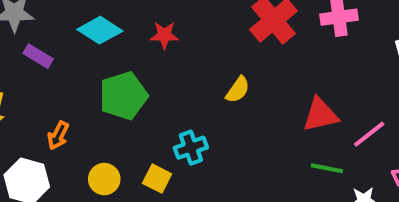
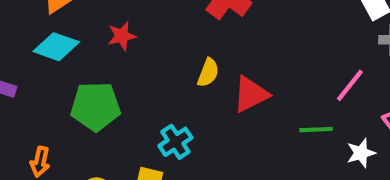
green pentagon: (123, 96) -> (95, 106), turned 30
red triangle: (320, 115) -> (251, 94), moved

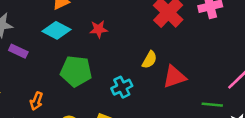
cyan cross: (175, 142) -> (122, 87), moved

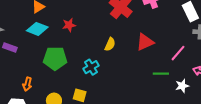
red triangle: (174, 77) -> (145, 42), moved

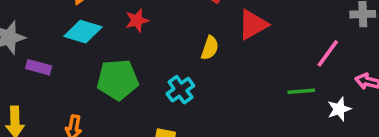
red triangle: (145, 42) -> (253, 25), moved

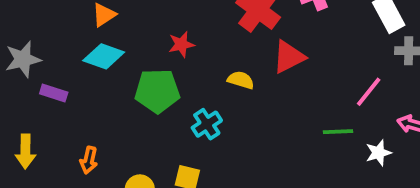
red star: (137, 20) -> (181, 44), moved
yellow semicircle: (210, 48) -> (241, 80), turned -95
green pentagon: (118, 80) -> (157, 91), moved

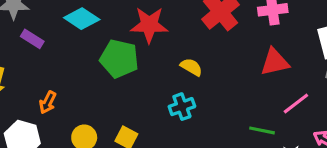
red star: (181, 44) -> (149, 25), size x1.6
red triangle: (289, 57) -> (275, 62), moved
cyan cross: (207, 124) -> (182, 107), moved

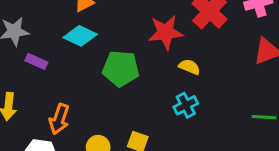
red star: (149, 25) -> (166, 32), moved
orange arrow: (48, 102) -> (59, 119), size x1.4

